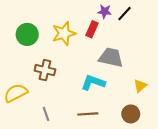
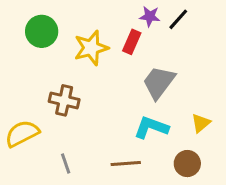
green circle: (27, 34) -> (42, 31), moved
gray trapezoid: (111, 57) -> (159, 82), turned -65
cyan L-shape: (93, 83) -> (151, 127), moved

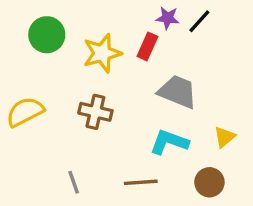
gray trapezoid: (159, 82) -> (178, 92), turned 75
brown cross: (64, 100) -> (95, 112), moved
yellow semicircle: (22, 133) -> (25, 112), moved

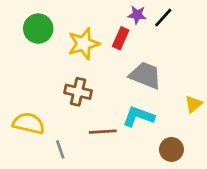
yellow semicircle: (25, 112) -> (29, 123), moved, turned 40
yellow triangle: (225, 137) -> (193, 104), moved
brown line: (141, 182) -> (103, 132), moved

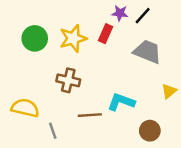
green circle: (38, 29) -> (35, 38), moved
gray trapezoid: (145, 75) -> (147, 52), moved

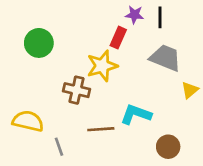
black line: (143, 16) -> (160, 17), turned -42
yellow star: (73, 38) -> (102, 66), moved
yellow triangle: (169, 91) -> (190, 90), moved

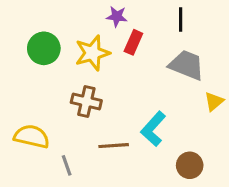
purple star: (134, 15) -> (117, 16), moved
yellow star: (102, 66) -> (92, 53), moved
cyan L-shape: (136, 114) -> (153, 129), turned -68

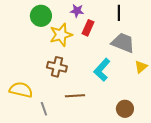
green circle: (44, 48) -> (41, 16), moved
cyan L-shape: (153, 129) -> (102, 70), moved

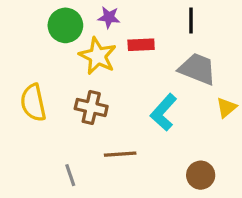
purple star: (77, 11) -> (109, 17), moved
red rectangle: (88, 28) -> (141, 45), turned 63
yellow star: (61, 35) -> (98, 56), turned -30
yellow semicircle: (21, 90) -> (33, 103), moved, turned -115

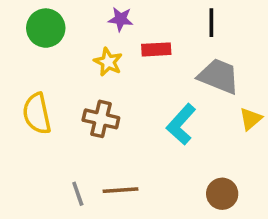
green circle: (65, 25) -> (46, 28), moved
yellow star: (98, 56) -> (108, 62), size x0.7
brown line: (120, 154) -> (121, 190), moved

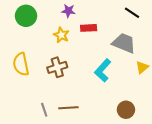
black line: (211, 23) -> (132, 13), moved, turned -56
brown cross: (101, 119) -> (57, 67), turned -30

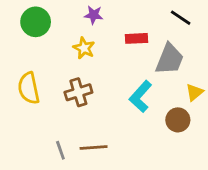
red rectangle: (89, 28) -> (136, 38), moved
gray trapezoid: (124, 43) -> (170, 59), turned 90
brown circle: (126, 110) -> (178, 120), moved

